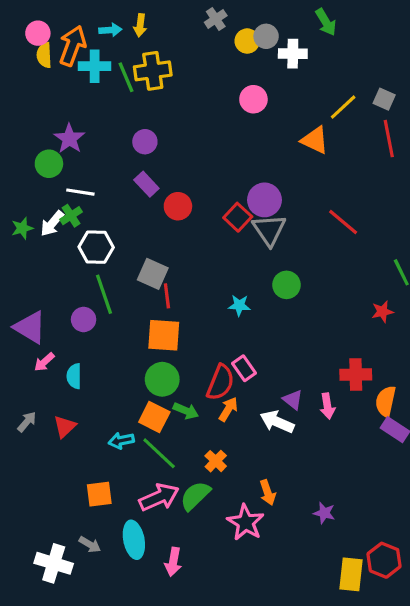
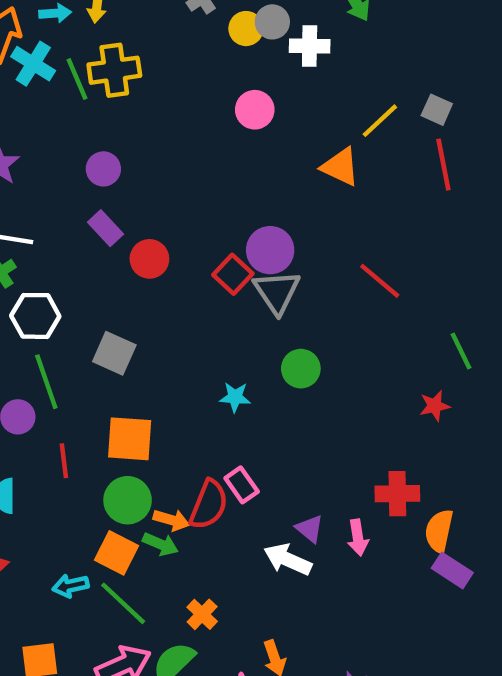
cyan cross: (95, 66) -> (33, 64), turned 32
red line: (167, 296) -> (64, 461), moved
orange arrow: (228, 409) -> (171, 520), moved, turned 75

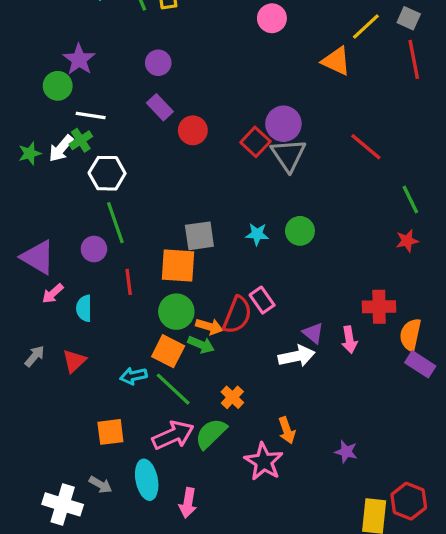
green line: (461, 351) -> (410, 200), moved
gray square: (114, 353) -> (199, 236), moved, turned -32
green circle: (301, 369) -> (300, 231), moved
white arrow: (288, 559) -> (297, 356), turned 144

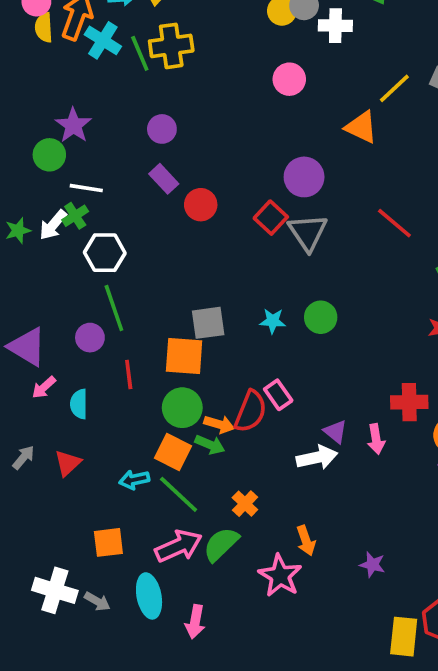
purple circle: (283, 124) -> (304, 177), moved
white cross: (63, 504) -> (55, 590), moved

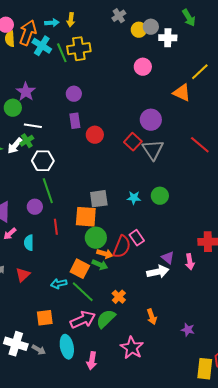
purple rectangle: (164, 179) -> (75, 121), turned 35
green circle: (182, 408) -> (96, 238), moved
pink star: (280, 576) -> (132, 348), moved

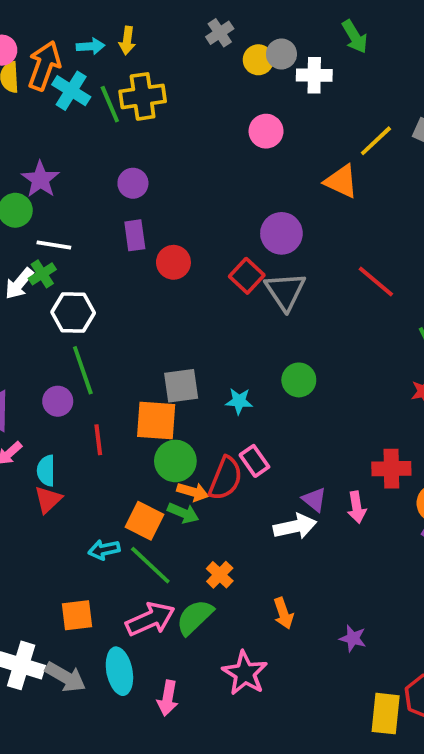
cyan star: (134, 198) -> (239, 401), moved
red triangle: (23, 275) -> (48, 500), moved
gray arrow: (39, 350) -> (65, 677), size x1.5

